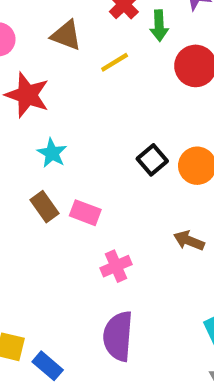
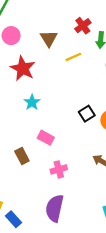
brown triangle: (66, 35) -> (49, 38), turned 30
brown rectangle: (44, 207) -> (22, 156), moved

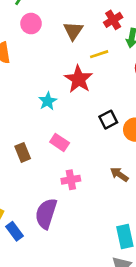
red star: (23, 68) -> (79, 79), moved
brown rectangle: (22, 156) -> (23, 152), moved
purple semicircle: (55, 208) -> (46, 214), moved

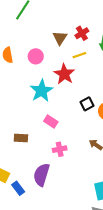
red cross: (113, 20) -> (82, 33), moved
pink circle: (31, 24) -> (36, 56), moved
cyan star: (48, 101) -> (41, 91), size x1.6
brown rectangle: (23, 152) -> (21, 138), moved, turned -64

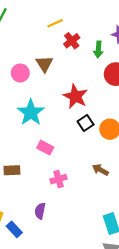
brown triangle: (60, 38) -> (44, 64), moved
yellow line: (79, 55) -> (55, 23), moved
red star: (64, 74) -> (75, 96), moved
purple semicircle: (41, 175) -> (40, 211), size x0.6

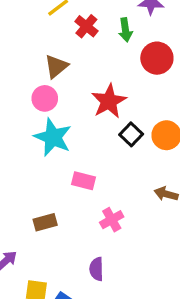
brown triangle: (44, 64) -> (56, 66), turned 36
pink circle: (20, 73) -> (45, 98), moved
red star: (75, 96) -> (109, 101), turned 30

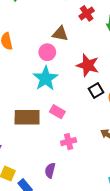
brown triangle: (56, 66) -> (60, 34), turned 35
red star: (109, 101) -> (88, 65), turned 30
brown rectangle: (45, 222) -> (27, 117), moved, size x1.6

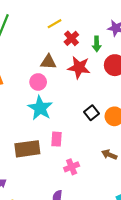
red star: (88, 65) -> (79, 67), moved
pink rectangle: (57, 112) -> (56, 139), turned 72

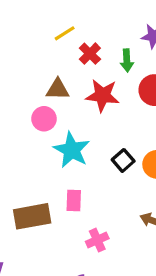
cyan star: (40, 108) -> (72, 150), moved

